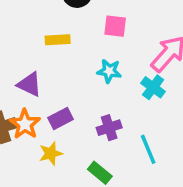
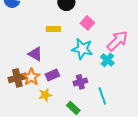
pink square: (115, 26) -> (87, 23), turned 32
cyan star: (109, 71) -> (82, 49), size x1.5

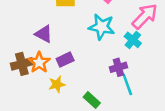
purple cross: (80, 82) -> (118, 67), moved

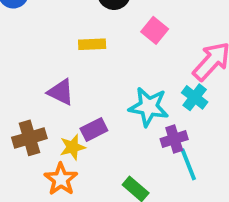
cyan star: (102, 27) -> (149, 107), moved
orange star: (39, 62) -> (61, 179), moved
yellow star: (57, 84) -> (72, 147), moved

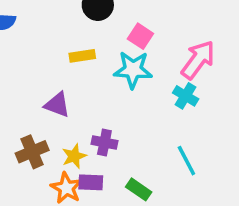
cyan star: (149, 107) -> (133, 70), moved
purple rectangle: (94, 130) -> (91, 182), moved, turned 35
purple cross: (174, 139) -> (104, 142), moved, turned 35

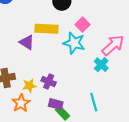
yellow rectangle: (82, 56) -> (47, 29), size x1.5
purple triangle: (57, 105) -> (27, 42), moved
purple rectangle: (91, 182) -> (56, 104), moved

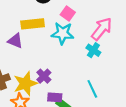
purple cross: (49, 82) -> (44, 76), turned 32
yellow star: (29, 86) -> (25, 84), size x1.6

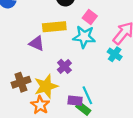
purple cross: (44, 76) -> (64, 66), moved
cyan line: (92, 89) -> (87, 95), moved

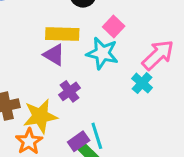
purple triangle: (37, 43) -> (54, 55), moved
purple rectangle: (75, 101) -> (79, 141), turned -48

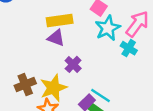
cyan star: (102, 53) -> (108, 28), moved, turned -30
cyan line: (97, 136) -> (100, 96), turned -30

